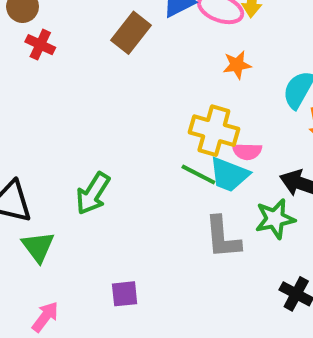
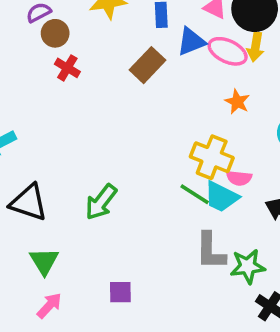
orange star: (237, 65) -> (237, 102), turned 30
green star: (275, 219) -> (248, 266), moved
green triangle: (38, 247) -> (44, 261), moved

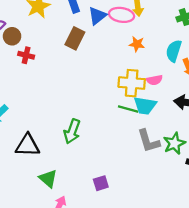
pink semicircle: (239, 178) -> (154, 80), moved

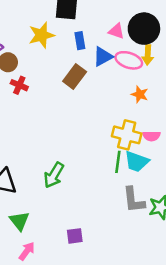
green line: (128, 109) -> (118, 162), turned 72

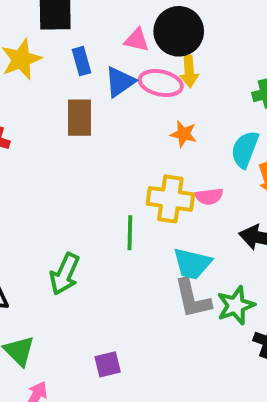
brown rectangle: (75, 76) -> (79, 118), turned -30
cyan trapezoid: (137, 161) -> (192, 264), moved
green line: (118, 162) -> (130, 233), moved

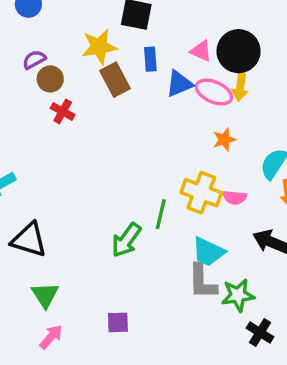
brown rectangle: (79, 118) -> (115, 80), moved, turned -40
orange star: (184, 134) -> (224, 140), turned 30
green arrow: (65, 274) -> (126, 240), moved

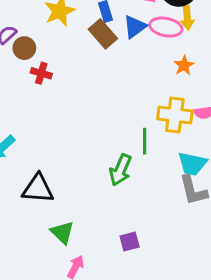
brown rectangle: (115, 80) -> (103, 34), moved

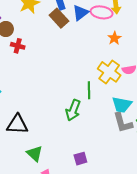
yellow cross: (175, 115) -> (109, 72), turned 30

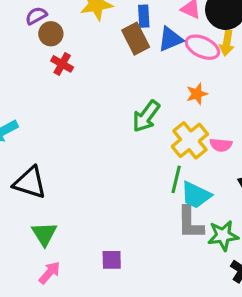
orange star: (114, 38) -> (197, 94), moved
green line: (89, 90) -> (176, 179), moved
green arrow: (73, 110) -> (146, 116), moved

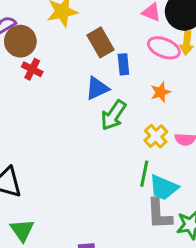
blue rectangle: (144, 16) -> (123, 64), moved
brown circle: (51, 34) -> (20, 41), size x1.4
blue triangle: (170, 39) -> (97, 88), moved
yellow cross: (190, 140) -> (156, 136), size x0.7

